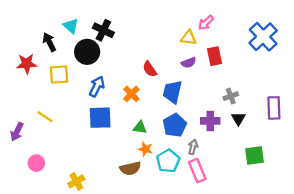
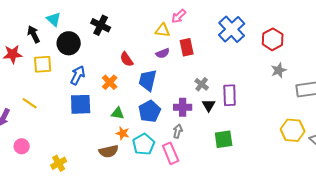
black cross: (103, 30) -> (101, 25), moved
gray cross: (231, 96) -> (202, 84), turned -32
purple rectangle: (274, 108) -> (230, 95), moved
gray arrow: (193, 147) -> (178, 131), moved

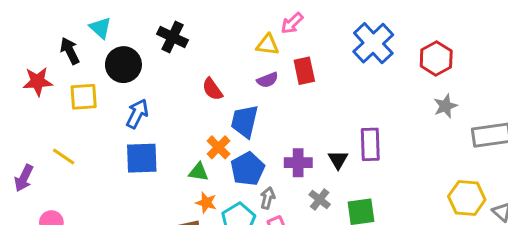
orange cross: (110, 82) -> (218, 147), moved
gray cross: (202, 84) -> (320, 200), moved
gray arrow: (178, 131) -> (268, 198), moved

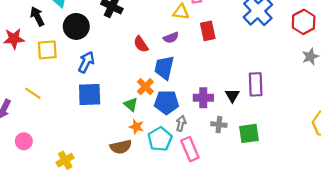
purple semicircle: (268, 80) -> (171, 38), moved
blue pentagon: (248, 169) -> (167, 102), turned 30
green triangle: (199, 172) -> (131, 104), turned 32
gray cross: (320, 200) -> (219, 125), turned -32

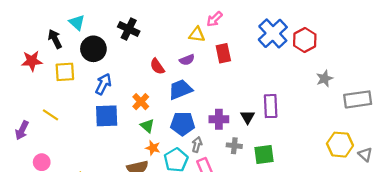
red hexagon: (304, 22) -> (305, 40), moved
blue trapezoid: (164, 68) -> (180, 90), turned 55
orange cross: (145, 87) -> (141, 102), moved

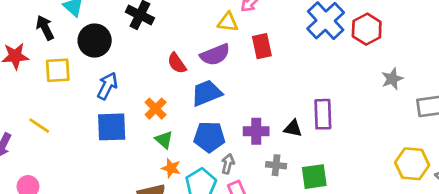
purple semicircle: (187, 60) -> (215, 55), size x1.5
black triangle: (248, 117) -> (293, 128), turned -48

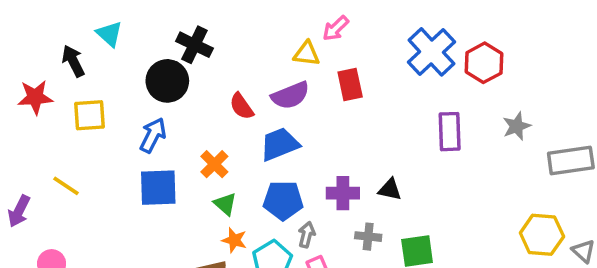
black circle: (95, 41) -> (167, 81), moved
purple rectangle: (323, 114) -> (450, 132), moved

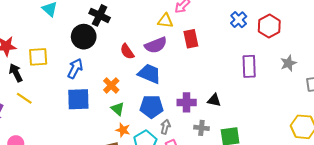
blue cross: (432, 52) -> (239, 20), size x0.6
black arrow: (73, 61) -> (16, 73), moved
blue trapezoid: (280, 144) -> (149, 74), turned 45

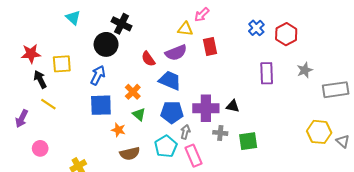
purple cross: (187, 102) -> (206, 108), size x1.4
orange star: (123, 130) -> (118, 130), moved

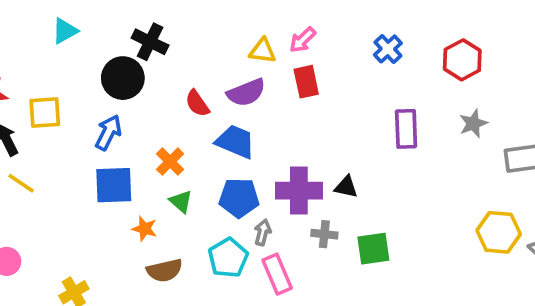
pink arrow: (202, 15) -> (303, 40), moved
cyan triangle: (73, 18) -> (65, 31), turned 49
red hexagon: (286, 34) -> (462, 60), moved

